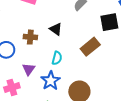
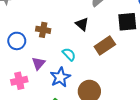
black triangle: (56, 29) -> (82, 24), moved
cyan semicircle: (57, 58) -> (69, 54), turned -64

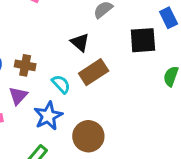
brown cross: (43, 30) -> (25, 65), moved
brown rectangle: (105, 45) -> (94, 72), moved

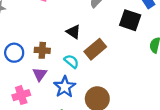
black square: (143, 40) -> (130, 20), turned 30
black triangle: (80, 42) -> (73, 32), moved

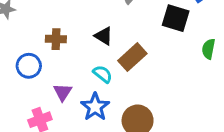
brown cross: (42, 50) -> (56, 39), moved

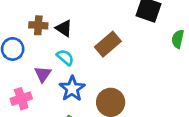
black triangle: (104, 36) -> (64, 28), moved
cyan semicircle: (103, 74) -> (65, 57), moved

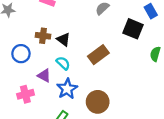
purple triangle: (43, 74) -> (44, 76), turned -40

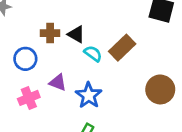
cyan semicircle: (63, 63) -> (93, 54), moved
pink cross: (25, 94) -> (29, 98), moved
brown circle: (98, 102) -> (160, 89), moved

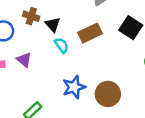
brown rectangle: (122, 48) -> (90, 33), moved
blue star: (89, 95) -> (74, 87), moved

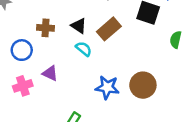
black triangle: (53, 25) -> (79, 26), moved
blue star: (74, 87) -> (107, 87), turned -30

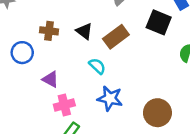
cyan semicircle: (84, 49) -> (97, 66), moved
brown circle: (143, 85) -> (157, 113), moved
pink cross: (23, 86) -> (64, 105), moved

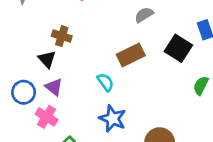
black triangle: (84, 31) -> (47, 59), moved
blue circle: (22, 53) -> (24, 92), moved
pink cross: (64, 105) -> (47, 117), moved, turned 36

